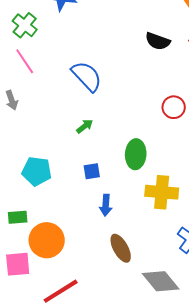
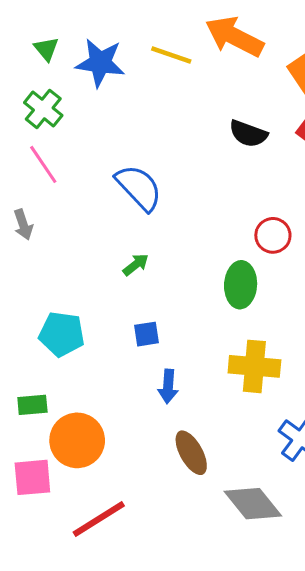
green ellipse: (136, 154) -> (241, 285), moved

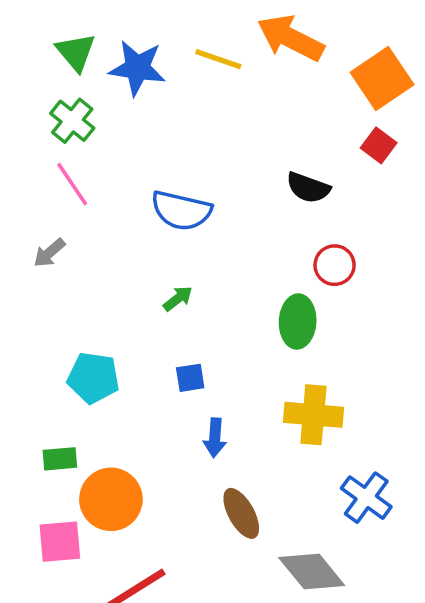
green triangle: (46, 49) -> (76, 52), size x1.4
black semicircle: (248, 134) -> (308, 188), moved
blue semicircle: (139, 188) -> (181, 211), turned 146
gray arrow: (23, 225) -> (49, 253), turned 68

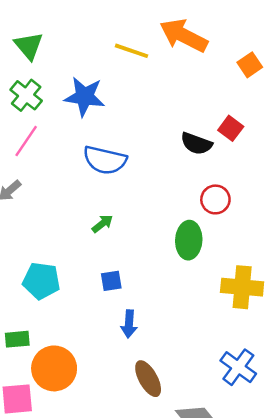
blue star: (137, 68) -> (85, 97), moved
orange square: (382, 78) -> (250, 65), size x0.6
red square: (379, 145) -> (231, 128), moved
pink line: (72, 184) -> (26, 141), turned 68
yellow cross: (313, 415) -> (242, 287), moved

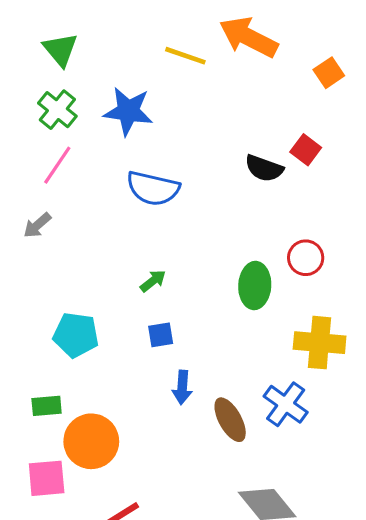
red circle: (215, 199) -> (306, 258), moved
green arrow: (102, 224) -> (153, 281), moved
blue cross: (238, 367) -> (286, 404), moved
brown ellipse: (148, 379) -> (230, 420), moved

